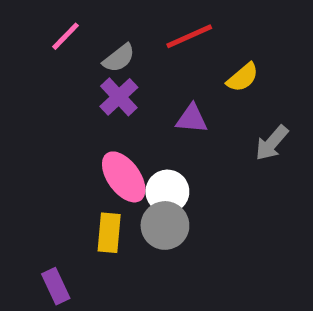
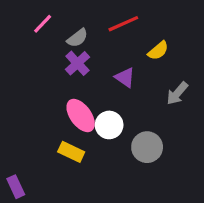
purple triangle: (192, 119) -> (125, 78), turned 30
gray circle: (165, 225) -> (147, 147), moved
yellow rectangle: (109, 233) -> (71, 152), turned -70
purple rectangle: (56, 286) -> (16, 187), moved

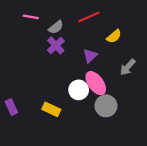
pink line: (43, 24) -> (31, 17), turned 56
purple triangle: (125, 78) -> (90, 56), turned 42
pink ellipse: (81, 115) -> (96, 83), moved
purple rectangle: (16, 187) -> (11, 107), moved

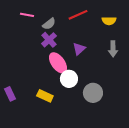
yellow semicircle: (114, 36) -> (109, 21), moved, turned 40
gray arrow: (128, 67) -> (113, 49), moved, turned -42
pink ellipse: (96, 83) -> (58, 63), moved

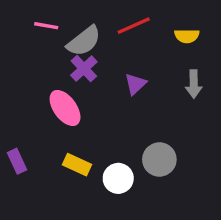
gray semicircle: (49, 24) -> (84, 41), size x1.5
pink ellipse: (58, 63) -> (65, 108), moved
white circle: (69, 79) -> (118, 178), moved

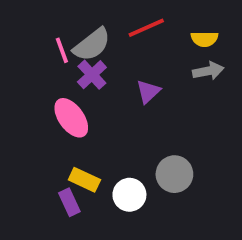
pink line: (46, 26) -> (62, 50), moved, turned 60
gray arrow: (194, 84) -> (208, 71), moved, turned -100
purple rectangle: (17, 161) -> (69, 202), moved

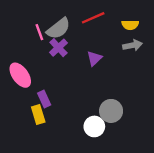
pink ellipse: (71, 118) -> (20, 75), moved
yellow rectangle: (84, 180) -> (38, 115), moved, turned 48
white circle: (129, 195) -> (94, 126), moved
purple rectangle: (69, 202) -> (44, 99), moved

